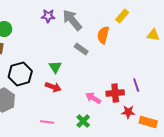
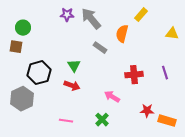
purple line: (136, 85) -> (165, 73), moved
red cross: (115, 93) -> (134, 75), moved

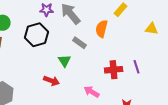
green triangle: (74, 66) -> (65, 61), moved
black hexagon: (39, 73) -> (37, 35), moved
purple line: (165, 73) -> (137, 67), moved

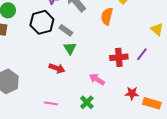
yellow triangle: (152, 29) -> (157, 29), moved, turned 32
gray rectangle: (80, 43) -> (66, 30), moved
purple line: (137, 67) -> (142, 54), turned 56

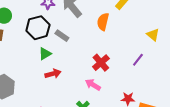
green triangle: (70, 48) -> (45, 54), moved, turned 32
red cross: (119, 57) -> (101, 63), moved, turned -36
red arrow: (57, 68) -> (53, 74), turned -35

